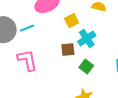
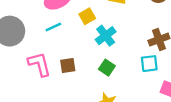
cyan line: (27, 28) -> (53, 27), moved
brown square: (68, 50) -> (68, 65), moved

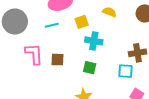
cyan cross: (106, 36) -> (94, 41), turned 36
green square: (107, 68) -> (90, 68), turned -32

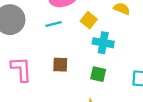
yellow square: (82, 22) -> (89, 20), turned -32
pink L-shape: (34, 54) -> (21, 69), moved

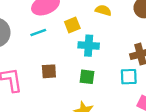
yellow square: (89, 20) -> (72, 25), turned 35

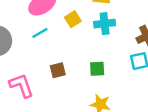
cyan cross: (89, 46) -> (105, 24), moved

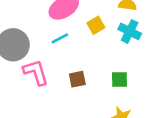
cyan cross: (105, 24) -> (130, 31), turned 30
pink L-shape: (21, 86) -> (36, 72), moved

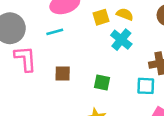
yellow square: (96, 25) -> (101, 17), moved

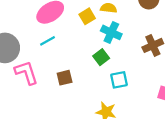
green square: (102, 82) -> (101, 57), moved, turned -35
cyan square: (146, 86) -> (119, 80), moved

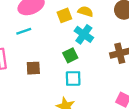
cyan square: (119, 80) -> (73, 79), moved

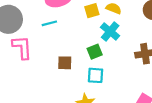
brown square: (33, 68) -> (65, 63), moved

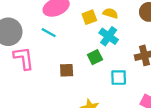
cyan line: (49, 23) -> (49, 33), turned 48
cyan square: (95, 75) -> (119, 78), moved

